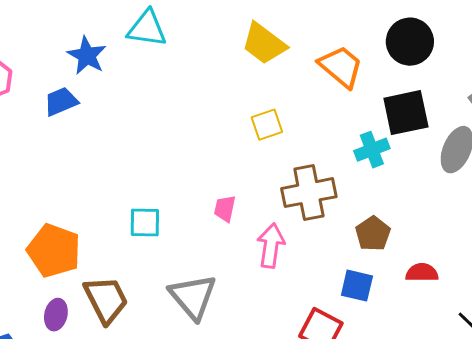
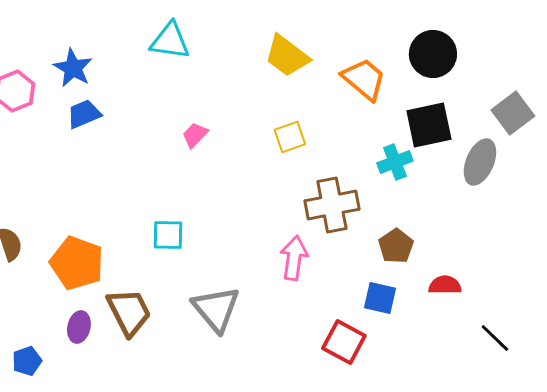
blue star: (87, 56) -> (73, 68), moved
pink trapezoid: (225, 209) -> (195, 135), moved, turned 32

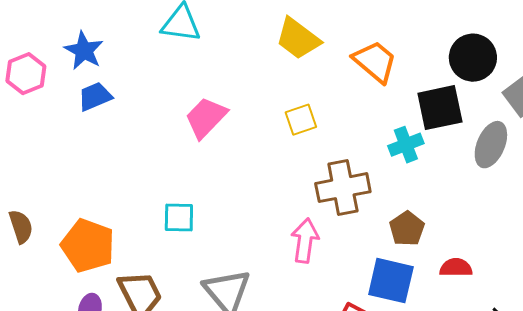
black circle: (433, 54) -> (473, 58), moved
pink trapezoid: (195, 135) -> (206, 118), size x1.6
blue square: (380, 298) -> (391, 281), size x1.4

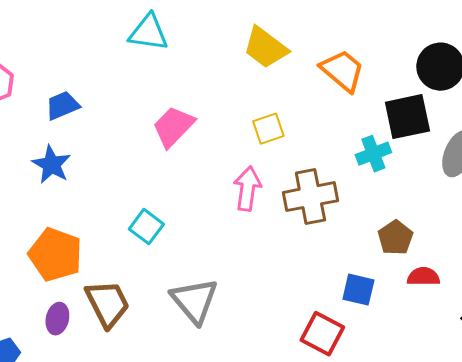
blue star: (84, 51) -> (51, 165), moved
cyan square: (179, 218) -> (146, 227), turned 36
brown pentagon: (407, 229) -> (395, 238), moved
pink arrow: (305, 241) -> (247, 189), moved
blue square: (391, 281) -> (358, 290), size x0.7

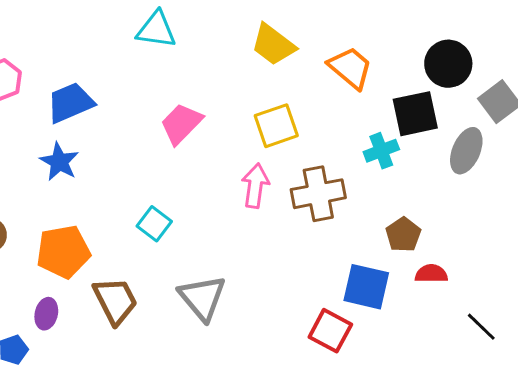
blue trapezoid: (62, 106) -> (70, 103), size x1.4
yellow square: (268, 129) -> (276, 126), size x1.4
orange pentagon: (55, 255) -> (63, 252), turned -30
blue square: (358, 290) -> (366, 287), size x1.4
purple ellipse: (57, 319) -> (46, 314), moved

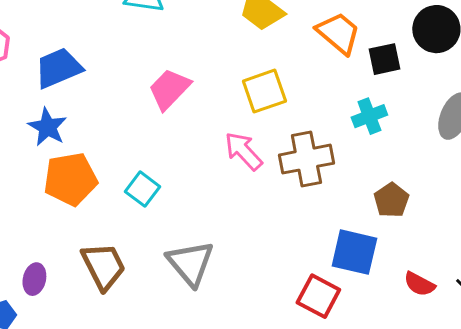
black square: (415, 114) -> (384, 59), moved, size x0.7
pink arrow: (255, 186) -> (243, 151), turned -51
orange pentagon: (63, 252) -> (70, 179), moved
red semicircle: (431, 274) -> (419, 284), moved, turned -152

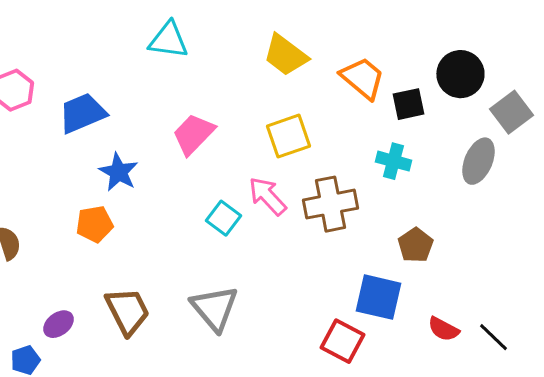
cyan cross: (369, 116) -> (393, 161), turned 36
blue star: (47, 127) -> (118, 172), moved
orange pentagon: (70, 179) -> (94, 224), size x0.7
cyan square: (142, 189) -> (223, 218), moved
purple ellipse: (34, 279) -> (58, 324), turned 40

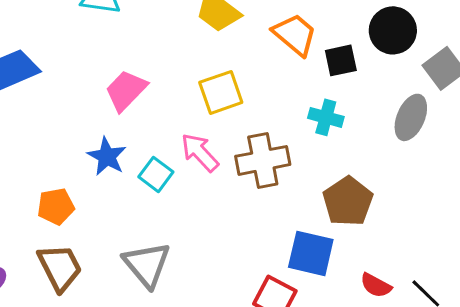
blue star: (118, 172) -> (107, 156), moved
orange pentagon: (94, 224) -> (56, 206), moved
brown pentagon: (415, 245) -> (348, 201), size x1.4

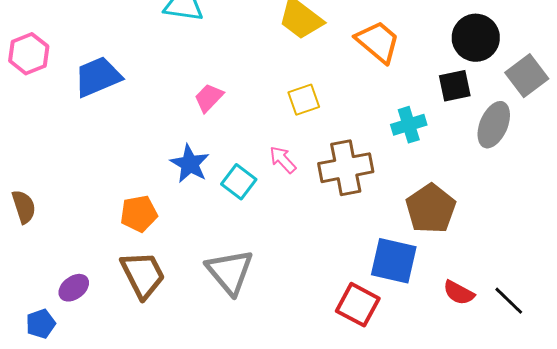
black square: (341, 60) -> (455, 86), moved
pink trapezoid: (126, 90) -> (209, 98), size x0.7
yellow square: (221, 92) -> (304, 100), size x0.7
cyan cross: (326, 117) -> (409, 125), turned -32
pink arrow: (200, 152) -> (283, 160), size x0.7

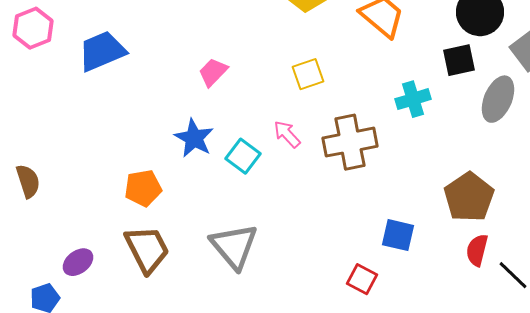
brown pentagon: (431, 209) -> (469, 197), moved
blue square: (394, 261) -> (398, 235), size x0.7
red semicircle: (459, 293) -> (477, 250), moved, turned 76
red square: (358, 305) -> (362, 279), size x0.7

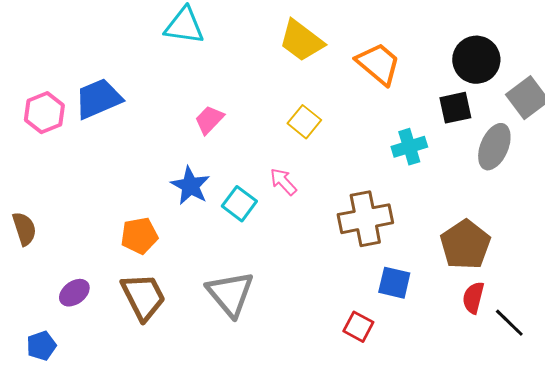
pink hexagon: (33, 28) -> (44, 113), moved
yellow square: (308, 74) -> (304, 122), turned -32
brown cross: (350, 142) -> (365, 219), moved
purple ellipse: (78, 262) -> (74, 293), moved

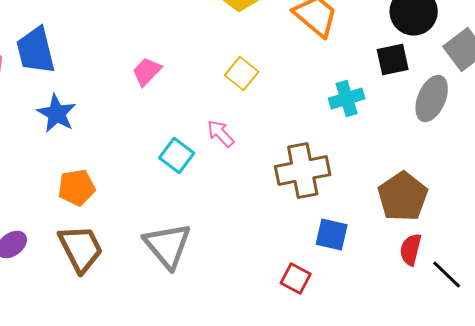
blue trapezoid: (98, 99) -> (36, 51), turned -81
blue star: (190, 186) -> (57, 114), moved

